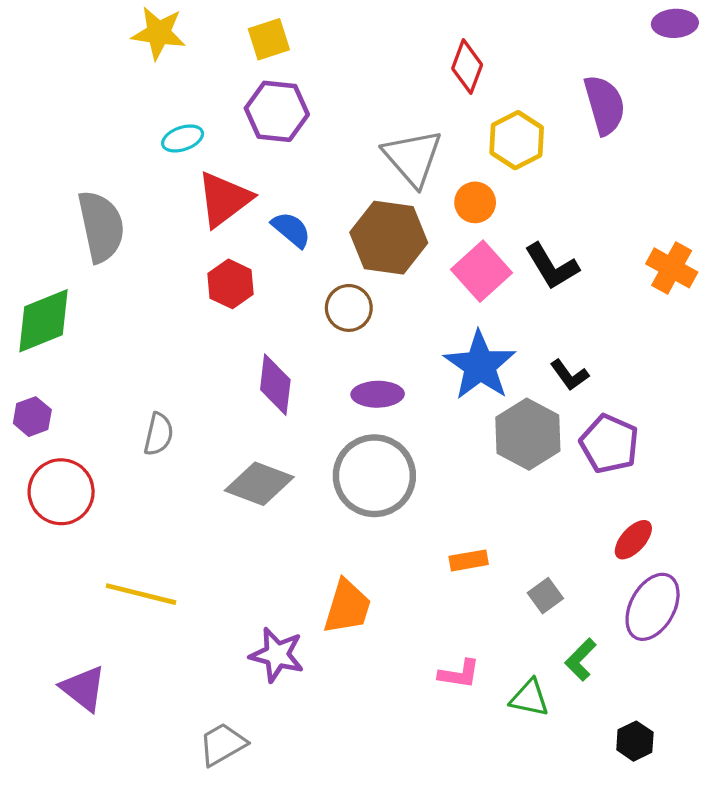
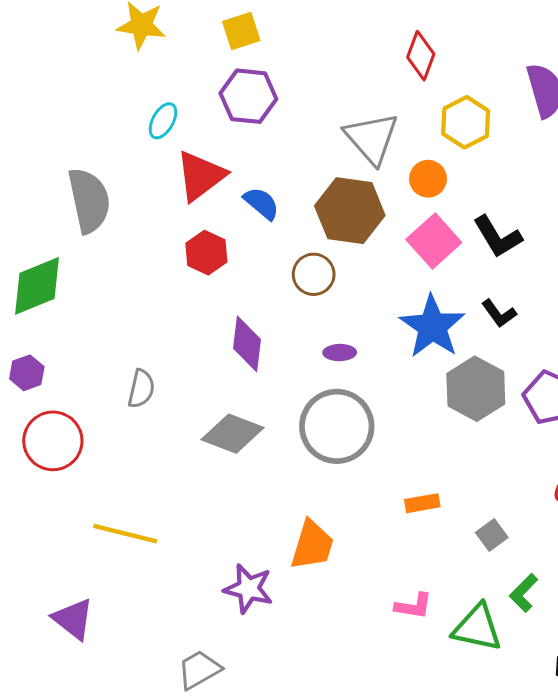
cyan ellipse: (183, 138) -> (163, 121), turned -42
black L-shape: (569, 375) -> (499, 313), moved
purple ellipse: (378, 394) -> (340, 353), size x0.7
green triangle: (529, 698) -> (477, 628), size x1.4

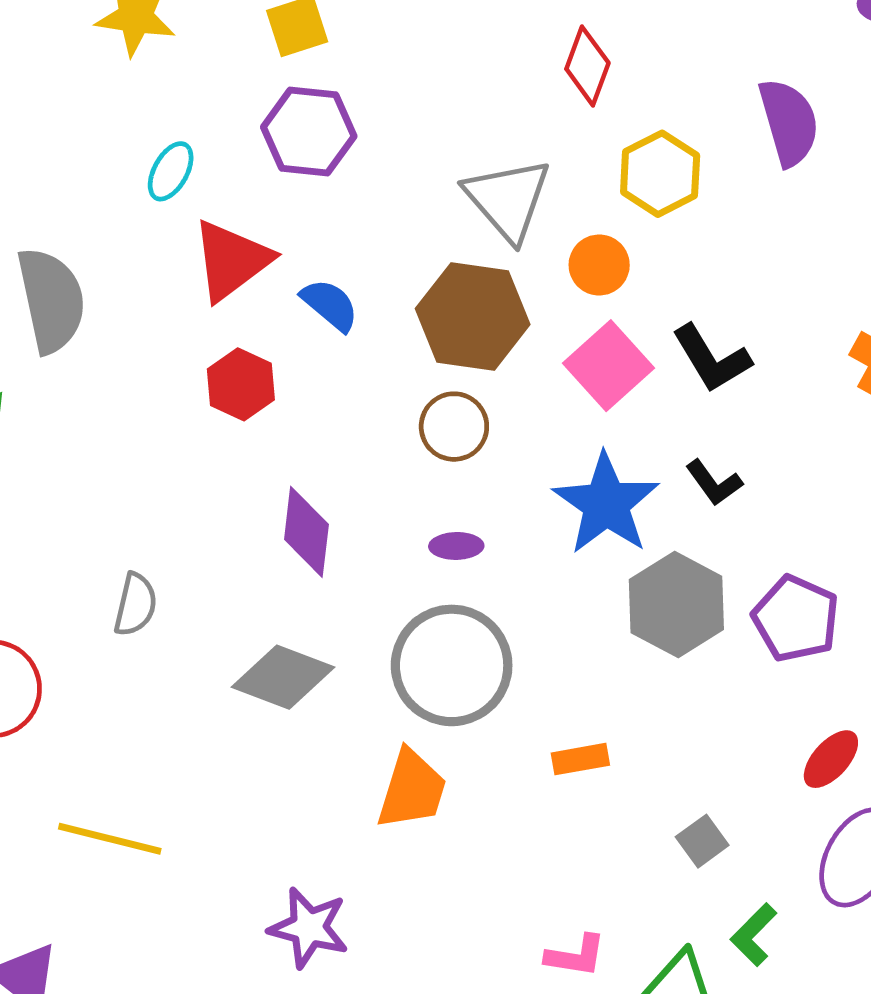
brown circle: (314, 274) -> (454, 427), moved
orange rectangle: (422, 503) -> (580, 759), moved
orange trapezoid: (312, 545) -> (412, 790), moved

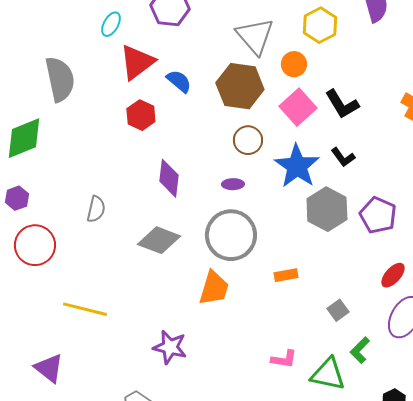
brown circle: (454, 427) -> (248, 140), moved

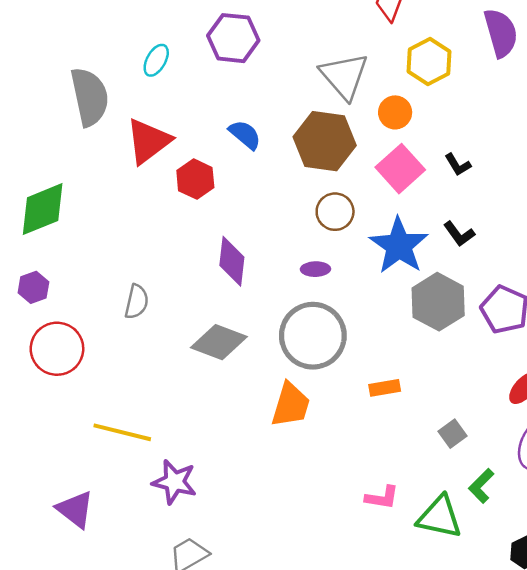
red triangle: (137, 62) -> (148, 141), moved
gray semicircle: (60, 79) -> (90, 97), moved
black L-shape: (342, 104) -> (458, 165), size x0.6
purple star: (170, 347) -> (174, 482), moved

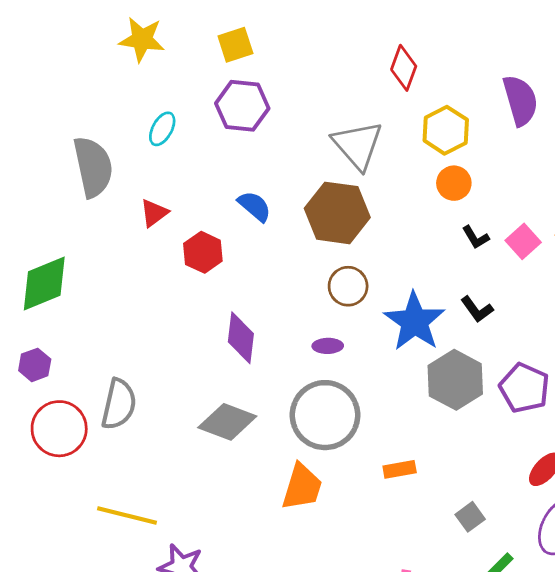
orange circle: (395, 112) -> (454, 183), moved
red triangle: (148, 141) -> (154, 213), size x0.6
pink square: (400, 169) -> (523, 241), moved, size x0.7
gray semicircle: (137, 302) -> (119, 404), moved, size x1.4

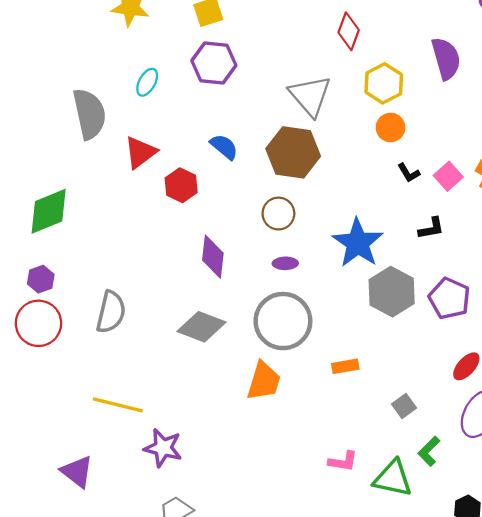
red triangle: (154, 213) -> (140, 152), size x1.4
brown circle: (348, 286) -> (278, 214), moved
black L-shape: (477, 309) -> (431, 228), moved, turned -64
red circle: (59, 429) -> (38, 323), moved

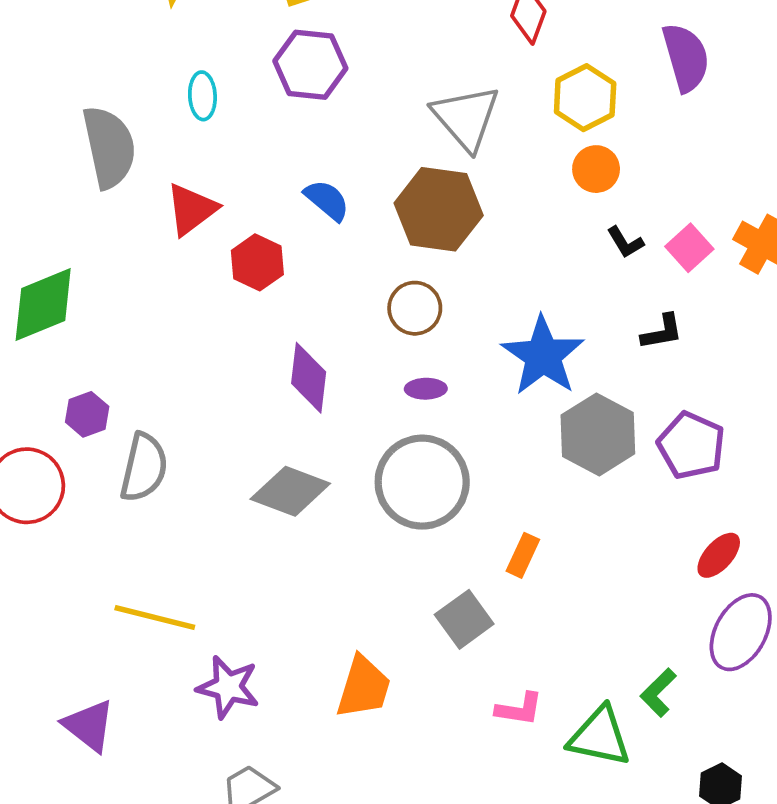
cyan ellipse: (147, 82) -> (202, 96), turned -32
purple hexagon: (41, 279) -> (87, 414), moved
orange rectangle: (345, 366) -> (523, 555), turned -55
orange trapezoid: (264, 381) -> (364, 687), moved
gray square: (404, 406) -> (464, 619), moved, size x1.4

